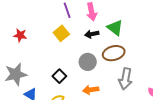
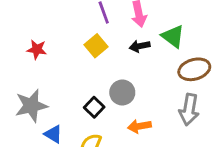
brown ellipse: (114, 53) -> (194, 69), moved
gray circle: (88, 62) -> (122, 93), moved

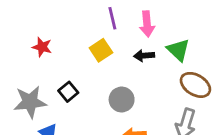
brown ellipse: (194, 69) -> (195, 85), turned 40
black square: (94, 107) -> (68, 92), moved

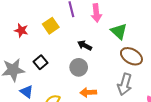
yellow square: (101, 50) -> (51, 26), moved
black arrow: (144, 56) -> (85, 45), moved, turned 32

